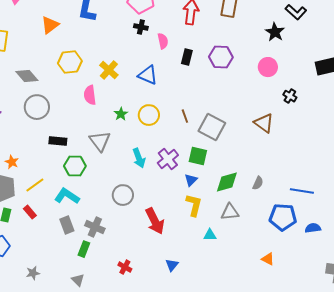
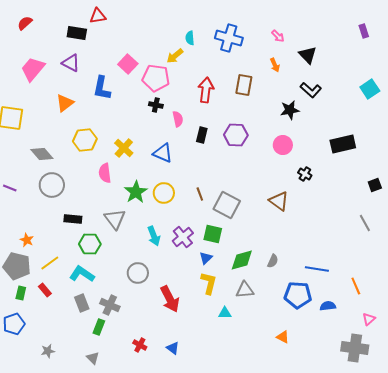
black star: (275, 32) -> (290, 110), turned 30
green star: (121, 114) -> (136, 192), size x1.6
blue triangle: (172, 265) -> (173, 348), moved, turned -32

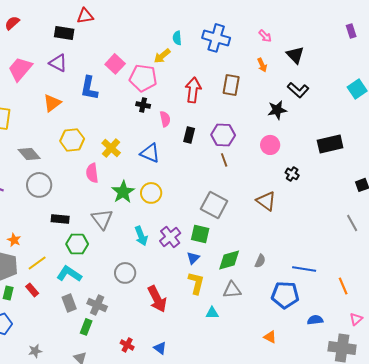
brown line: (200, 194) -> (224, 160), moved
blue semicircle: (328, 306) -> (315, 320), moved

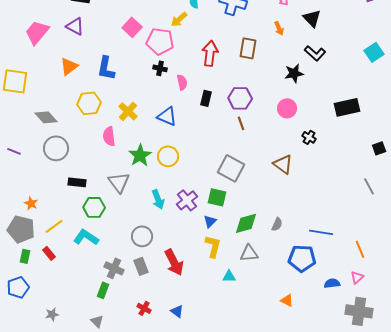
blue L-shape: (89, 88) -> (106, 68), moved
gray rectangle: (69, 303) -> (141, 266), moved
pink triangle: (356, 319) -> (357, 277), moved

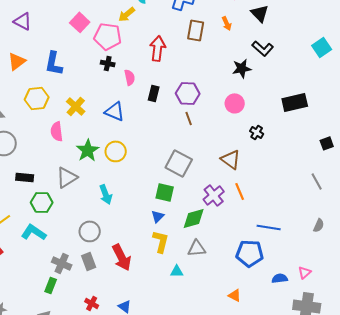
brown rectangle: (248, 48) -> (196, 30), moved
gray triangle: (119, 182) -> (67, 177), turned 35
purple cross: (187, 200) -> (214, 195), moved
gray semicircle: (277, 224) -> (319, 225), moved
orange line: (360, 249) -> (240, 191), moved

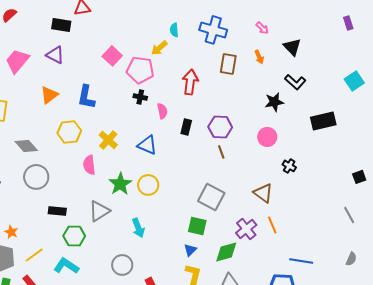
black rectangle: (295, 102) -> (323, 121), moved

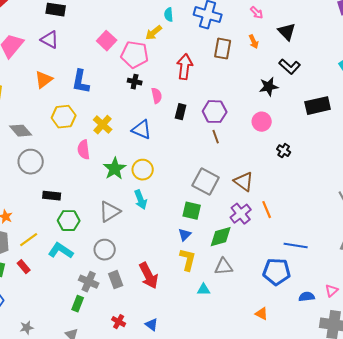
brown triangle: (263, 193) -> (244, 182), moved
gray triangle: (99, 211) -> (110, 212), moved
cyan arrow: (138, 228) -> (141, 200), moved
gray circle: (122, 265) -> (105, 250), moved

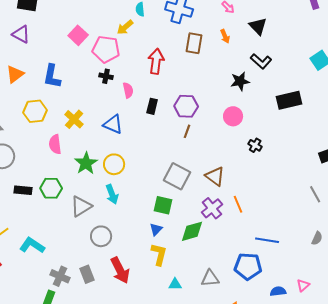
brown line: (216, 137) -> (187, 131), turned 40
green hexagon: (69, 221) -> (51, 188), moved
gray circle: (105, 250) -> (101, 236), moved
gray triangle: (224, 267) -> (210, 278), moved

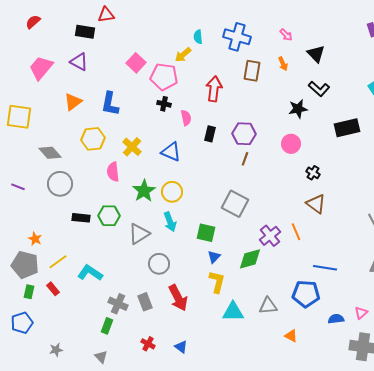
brown triangle: (215, 176) -> (316, 204), moved
green square: (163, 205) -> (206, 233), moved
cyan triangle: (175, 284) -> (233, 312), size x1.6

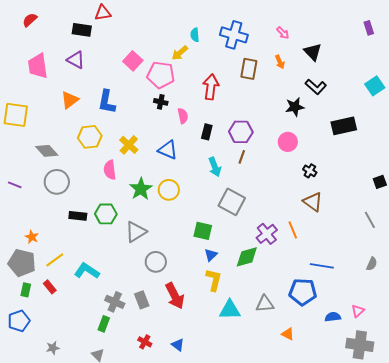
pink trapezoid: (41, 68) -> (38, 66), turned -48
cyan arrow: (170, 222) -> (215, 167), moved

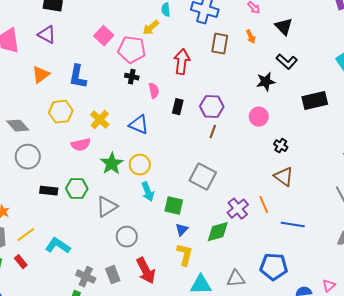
cyan arrow: (215, 167) -> (148, 192), moved
pink semicircle: (110, 170) -> (81, 145), turned -96
blue line: (322, 266) -> (293, 225), moved

